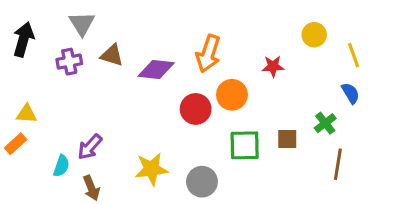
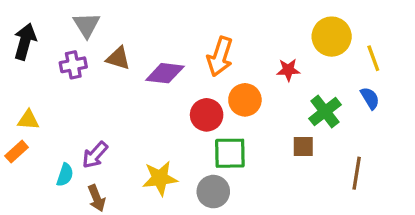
yellow circle: (314, 35) -> (332, 37), size x1.5
green cross: (325, 123) -> (325, 112), moved, size x1.4
green square: (245, 145) -> (230, 153), moved

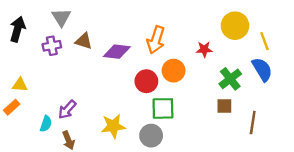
blue semicircle: (370, 98) -> (262, 69), size x1.5
brown square: (303, 147) -> (224, 106), moved

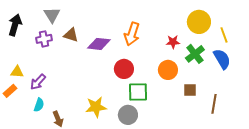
orange circle: (174, 71) -> (168, 70), moved
green cross: (230, 79) -> (195, 54), moved
purple arrow: (67, 110) -> (38, 82), moved

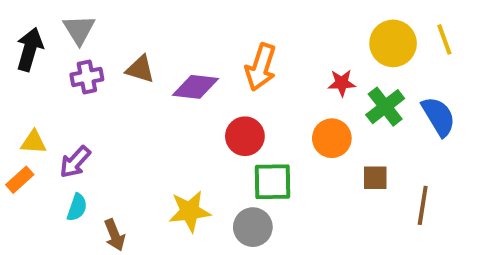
gray triangle: (52, 15) -> (79, 30), moved
yellow line: (224, 35) -> (444, 39), moved

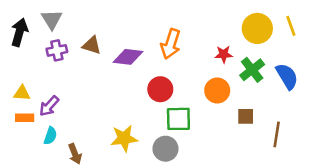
orange rectangle: (20, 180) -> (25, 118), moved, turned 42

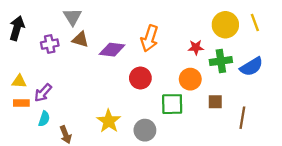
gray triangle: (52, 19) -> (72, 17), moved
green cross: (252, 70) -> (221, 61), turned 30
blue semicircle: (287, 76) -> (251, 67), turned 90
green square: (178, 119) -> (172, 104), moved
yellow star: (124, 138) -> (109, 121), turned -30

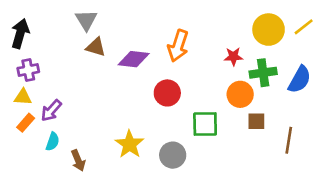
yellow line: (255, 22) -> (304, 27), turned 72
purple cross: (50, 44) -> (28, 70), moved
blue semicircle: (251, 67) -> (300, 79), turned -30
orange circle: (190, 79) -> (240, 94), moved
orange rectangle: (21, 103) -> (26, 123), turned -49

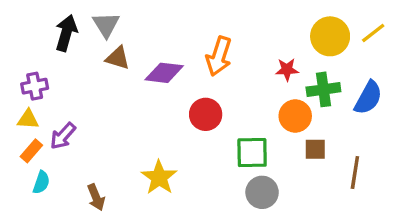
black arrow: (20, 34) -> (66, 33), moved
cyan semicircle: (53, 142) -> (41, 182), moved
gray circle: (173, 155) -> (262, 192), moved

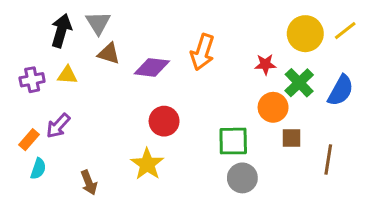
green cross: (323, 89) -> (299, 83), turned -36
red circle: (206, 114) -> (164, 121), moved
yellow triangle: (28, 119) -> (67, 75), moved

